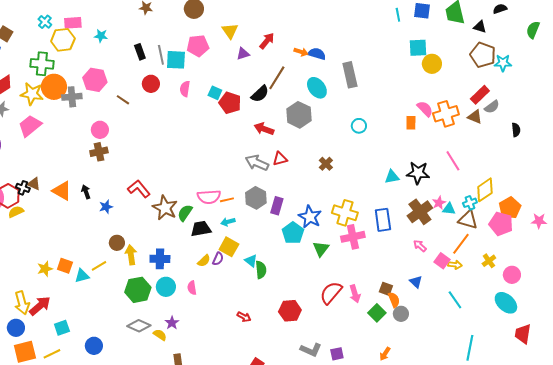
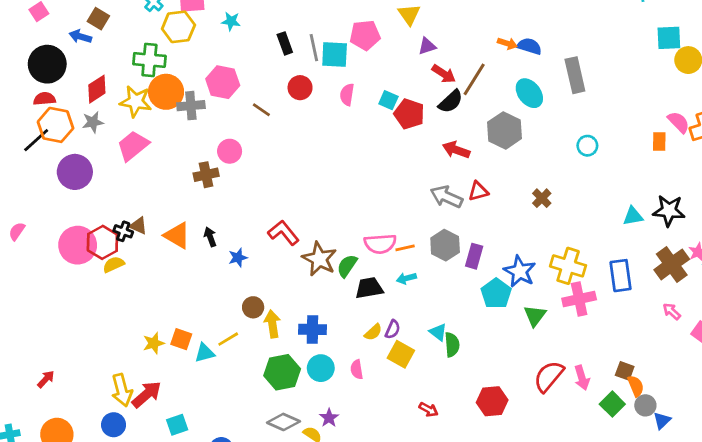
red arrow: (267, 41) -> (444, 74), moved, turned 84
brown cross: (99, 152) -> (206, 175), moved
yellow square: (229, 247) -> (401, 354), moved
blue triangle: (416, 282) -> (662, 421), moved, turned 32

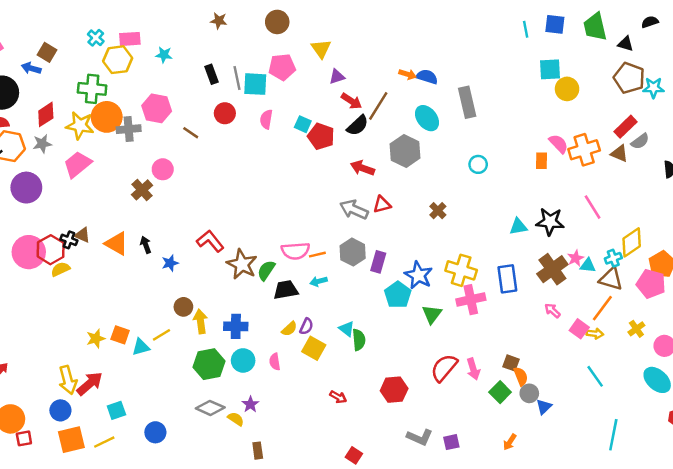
brown cross: (206, 175) -> (142, 190), turned -30

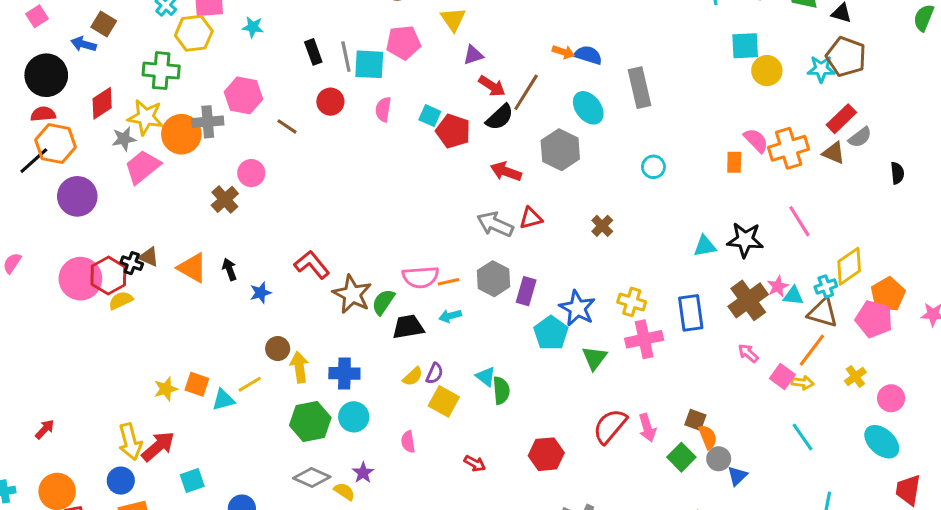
cyan star: (653, 88) -> (821, 69), moved
orange circle: (107, 117) -> (181, 134), moved
gray star: (42, 144) -> (124, 139), moved
yellow cross: (461, 270) -> (632, 302), size x0.7
pink semicircle: (275, 362) -> (408, 442), moved

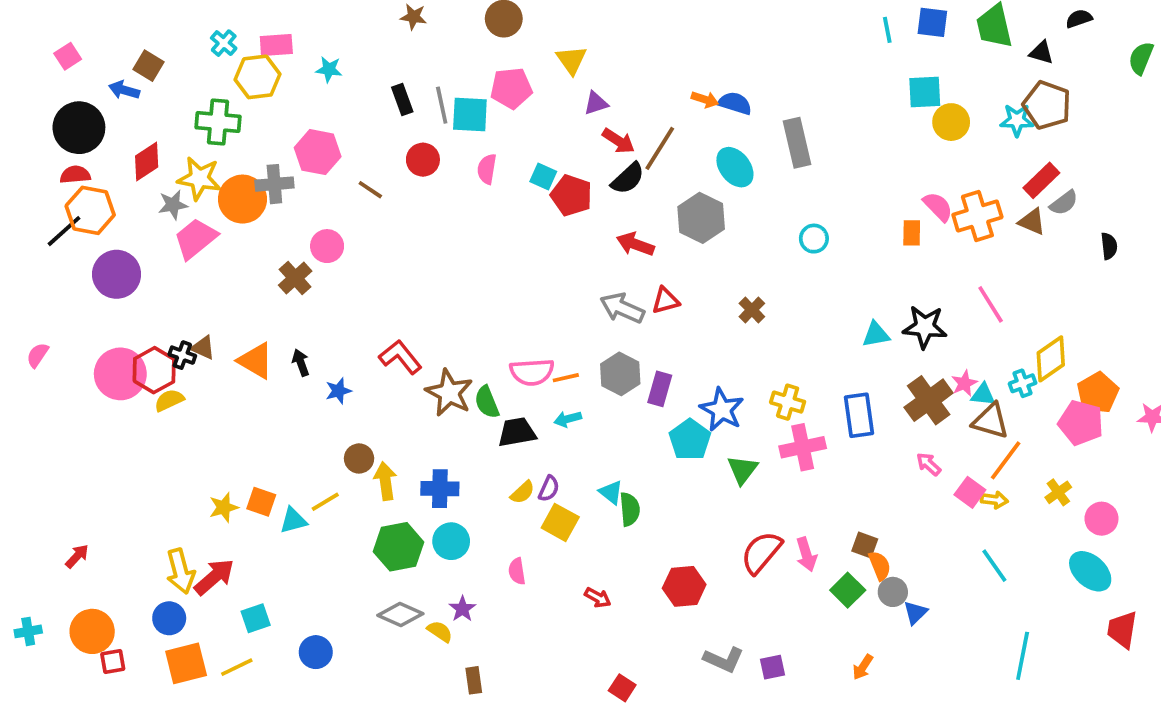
green semicircle: (383, 302) -> (487, 402), turned -56
brown triangle: (823, 313) -> (991, 421), moved

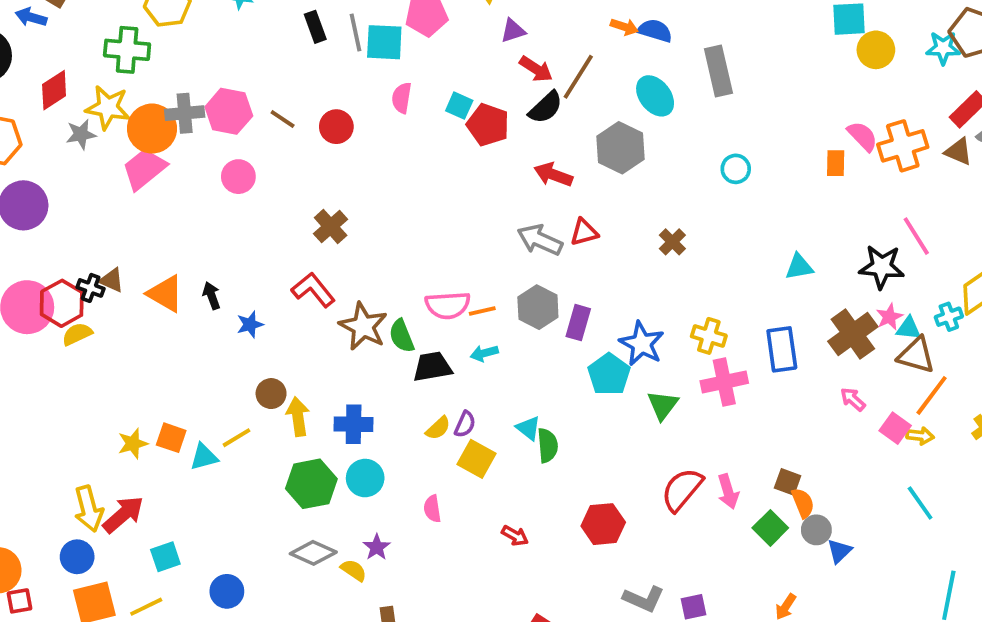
pink hexagon: (318, 152) -> (229, 111), moved
red circle: (423, 160) -> (336, 127), moved
pink trapezoid: (195, 239) -> (144, 169), moved
brown cross: (295, 278) -> (331, 226), moved
black star: (925, 327) -> (882, 267), moved

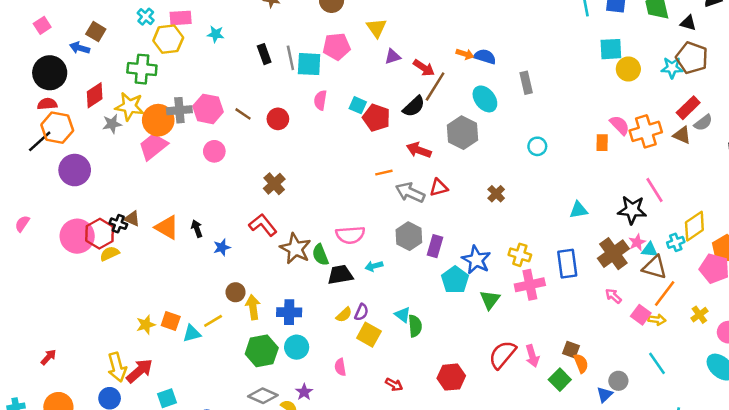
red arrow: (536, 69) -> (424, 68), moved
gray rectangle: (718, 71) -> (526, 83), size x0.7
orange line: (482, 311) -> (384, 173), moved
gray circle: (816, 530) -> (618, 381), moved

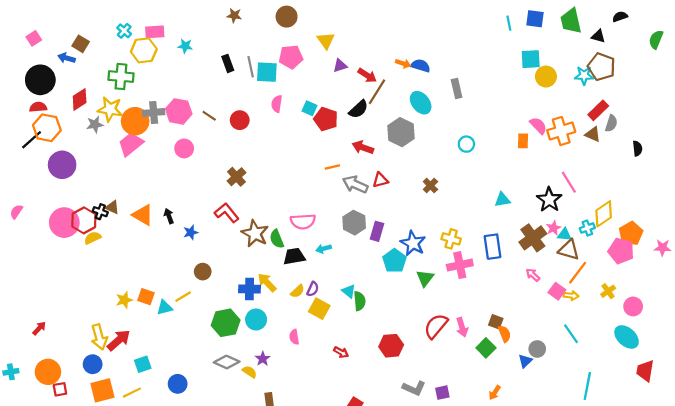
gray semicircle: (703, 123) -> (611, 123), turned -35
black star: (632, 210) -> (549, 200), turned 30
yellow arrow: (253, 307) -> (267, 282), moved, turned -36

